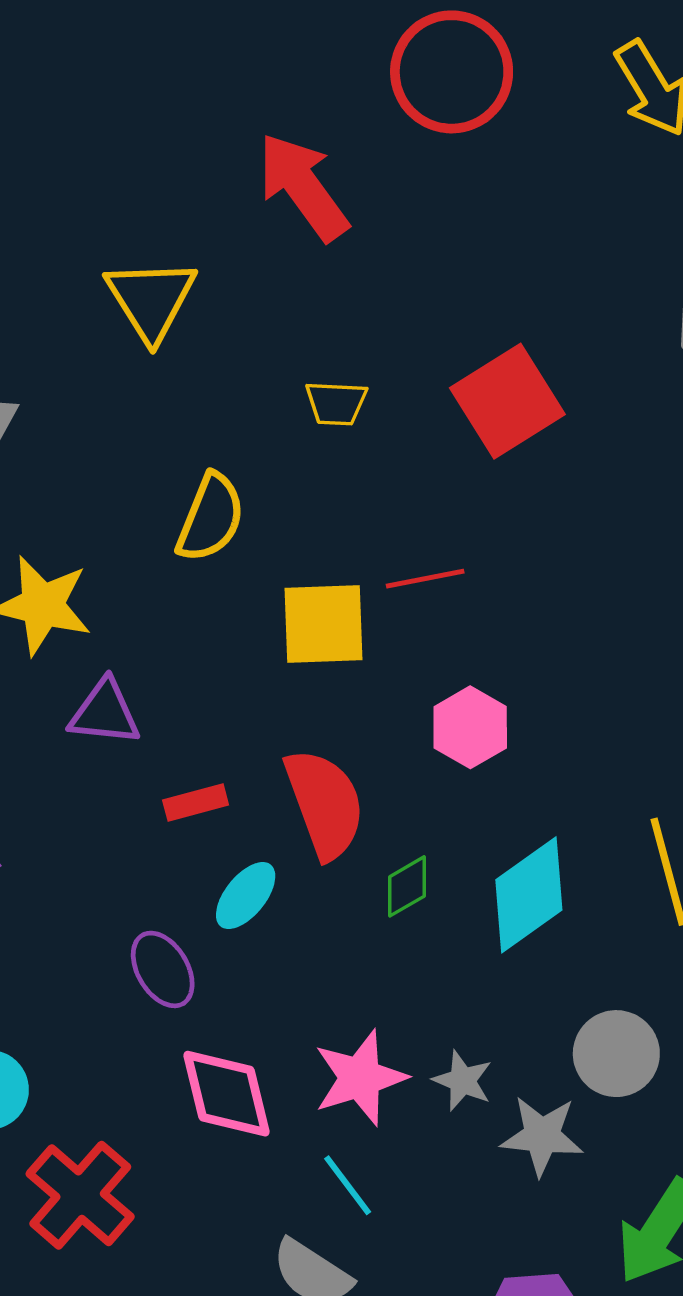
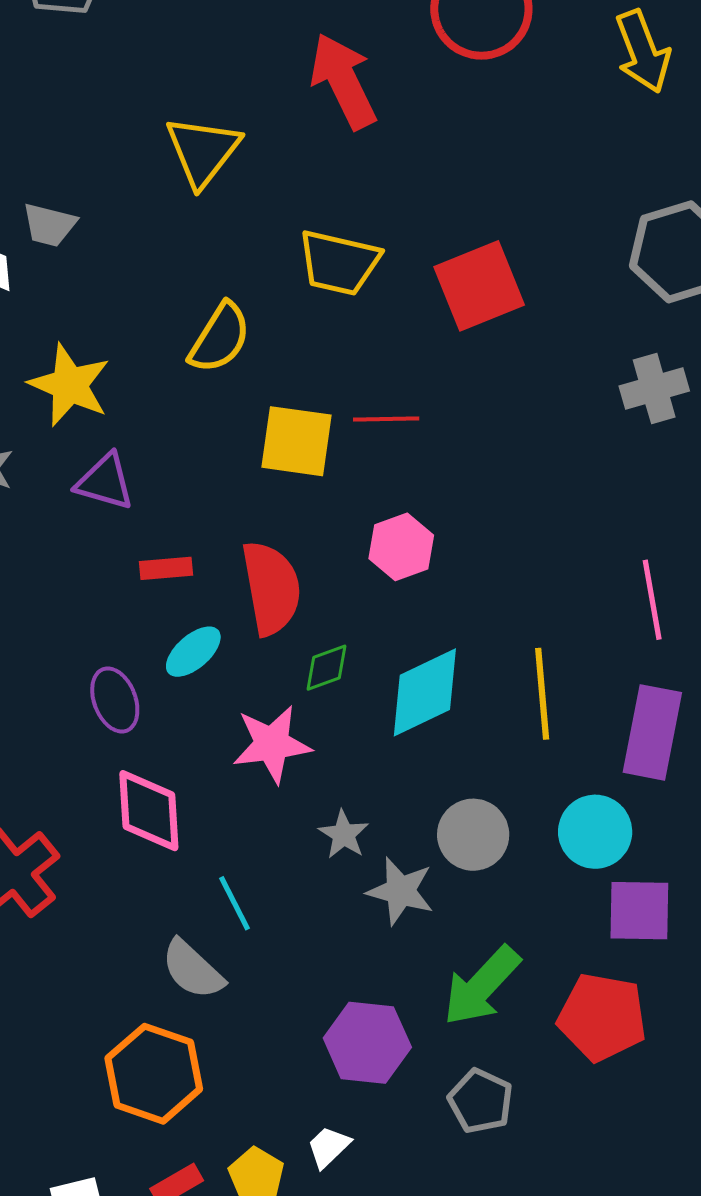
yellow trapezoid: (336, 403) -> (339, 263), size x1.6
pink star: (360, 1078) -> (272, 744), moved

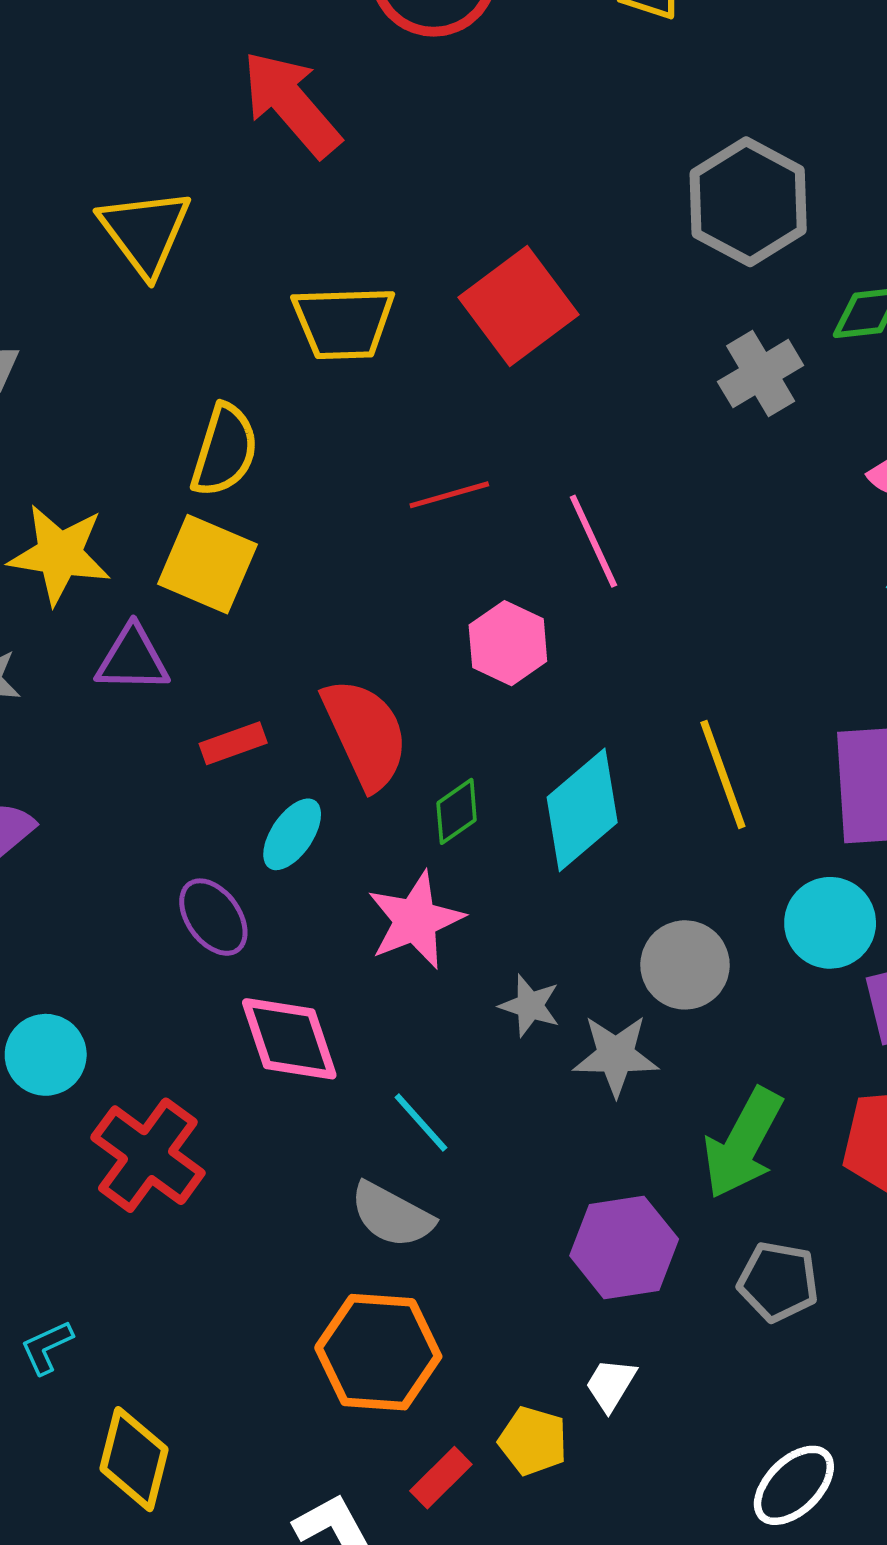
yellow square: (297, 441) -> (207, 564), moved, turned 30
pink line: (652, 600) -> (593, 541), moved

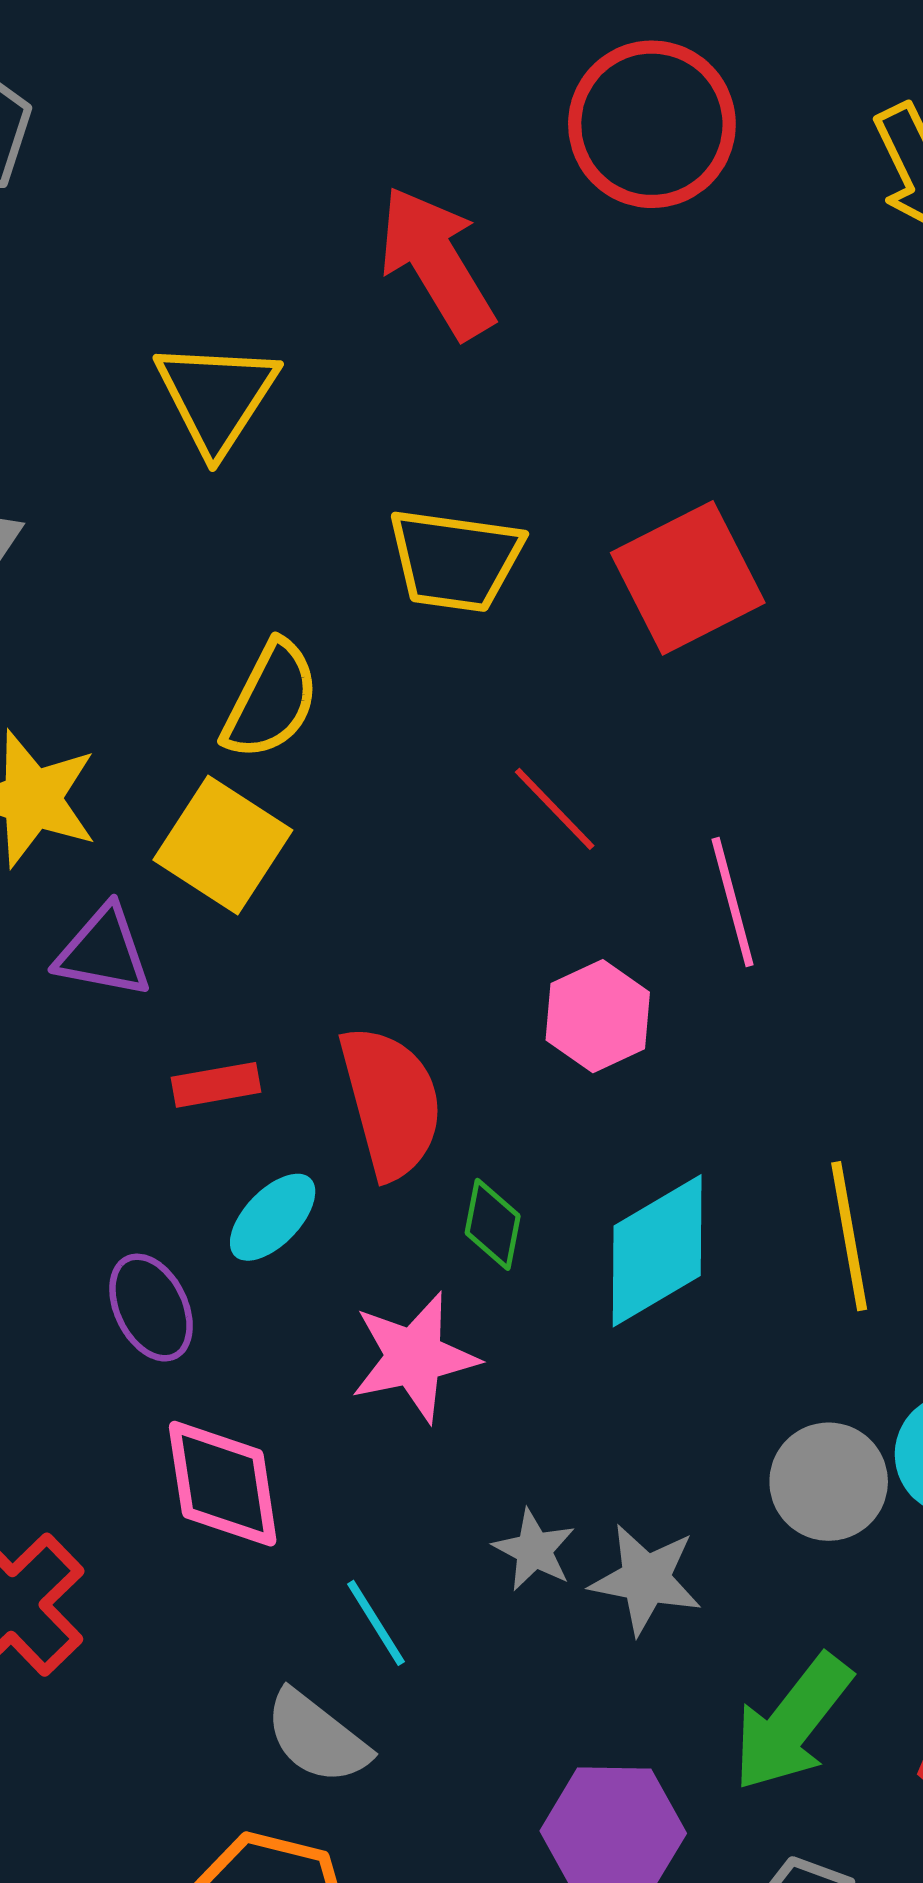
red line: (449, 495) -> (555, 809), turned 52
green diamond: (457, 811) -> (493, 1224), turned -54
gray circle: (685, 965) -> (829, 1482), moved
gray star: (530, 1006) -> (534, 1550), moved

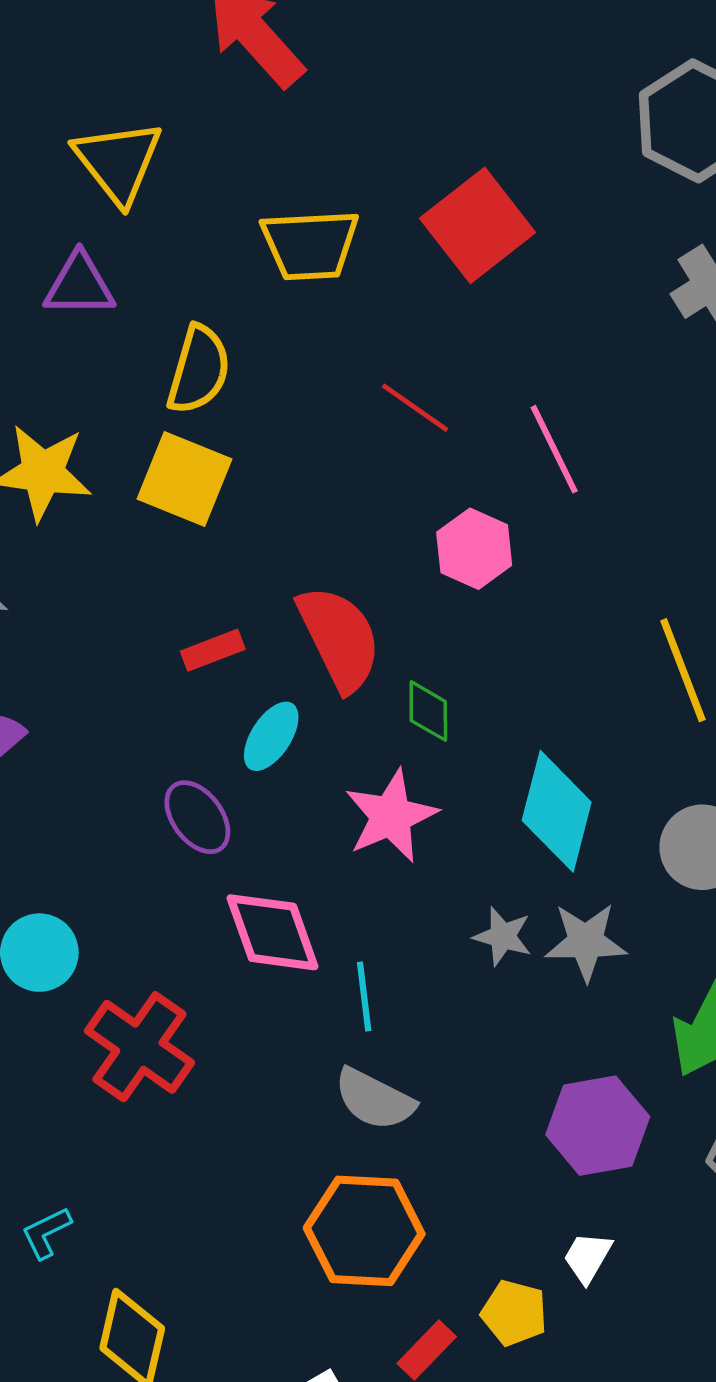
purple triangle: (103, 952) -> (79, 285), moved
cyan diamond: (657, 1251) -> (557, 811), moved, turned -34
cyan line: (376, 1623) -> (364, 996), moved, turned 36

